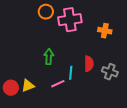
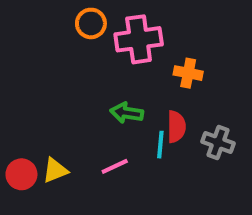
orange cross: (105, 31) -> (188, 73), moved
green arrow: (49, 57) -> (127, 113), moved, turned -84
cyan line: (71, 73) -> (160, 145), moved

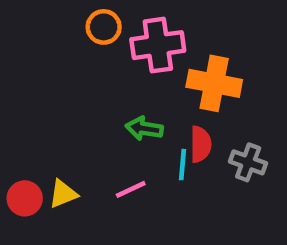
orange cross: (188, 73) -> (214, 83), size x1.6

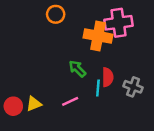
pink cross: (158, 45) -> (119, 23), moved
orange cross: (214, 83) -> (98, 36), moved
green arrow: (144, 128) -> (77, 69), turned 36

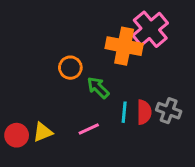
orange circle: (56, 14) -> (70, 68), moved
pink cross: (119, 23) -> (150, 29), turned -32
red semicircle: (108, 77) -> (144, 112), moved

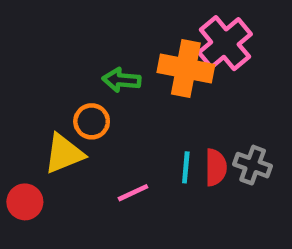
orange circle: (70, 68) -> (92, 121), moved
green arrow: (98, 88) -> (121, 80), moved, turned -40
yellow triangle: (43, 132) -> (64, 154), moved, size x1.4

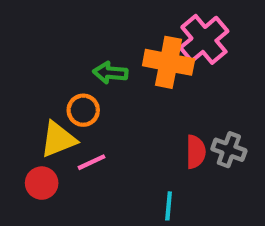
cyan line: (186, 167) -> (169, 206), moved
pink line: (133, 193) -> (92, 162), moved
red circle: (25, 202) -> (42, 183), moved

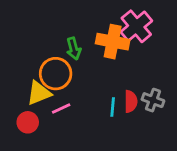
green arrow: (110, 73) -> (74, 49), turned -110
orange circle: (83, 110) -> (56, 74), size x1.5
cyan line: (169, 206) -> (113, 107), moved

